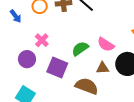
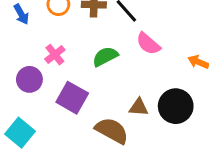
pink semicircle: (106, 44) -> (148, 44), moved
green semicircle: (80, 49) -> (105, 57), moved

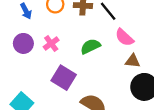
purple circle: (29, 79) -> (23, 43), moved
brown triangle: (139, 107) -> (133, 61), moved

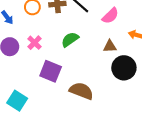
pink semicircle: (124, 37) -> (110, 16), moved, turned -78

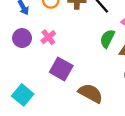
green semicircle: (70, 39) -> (107, 39), moved, turned -36

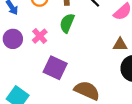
green semicircle: (107, 39) -> (67, 23), moved

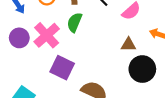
pink cross: (40, 36) -> (47, 35), size x1.6

